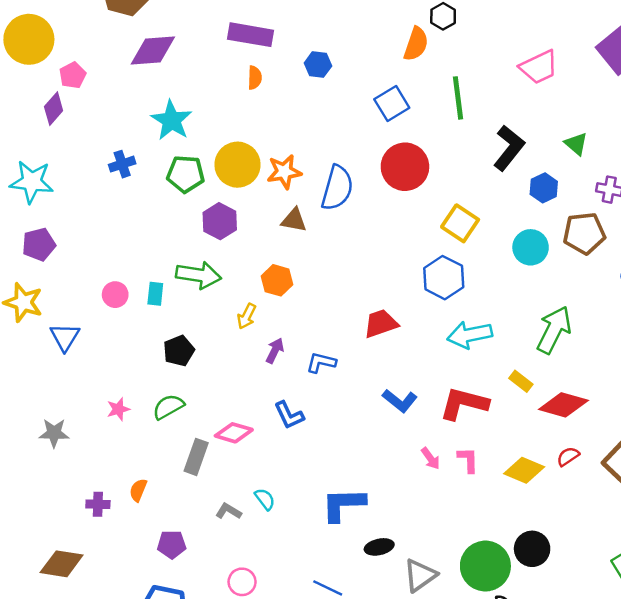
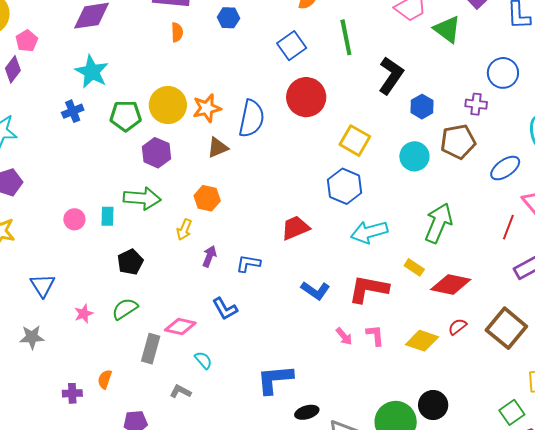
cyan star: (171, 120) -> (92, 72), moved
green triangle: (576, 144) -> (447, 29), moved, size x1.4
brown triangle: (294, 220) -> (218, 148), turned -30
blue triangle: (65, 337) -> (42, 285), moved
cyan semicircle: (265, 499) -> (203, 360), moved

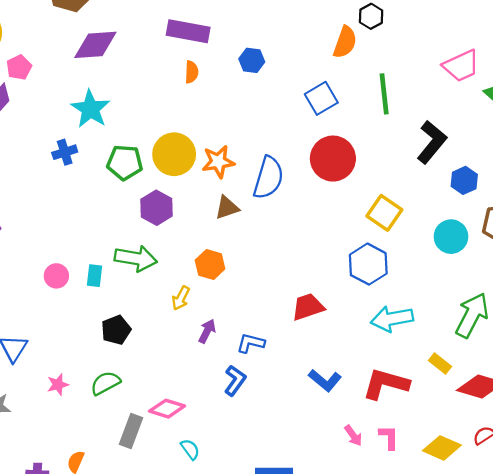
blue L-shape: (225, 309) -> (235, 380), moved, turned -120

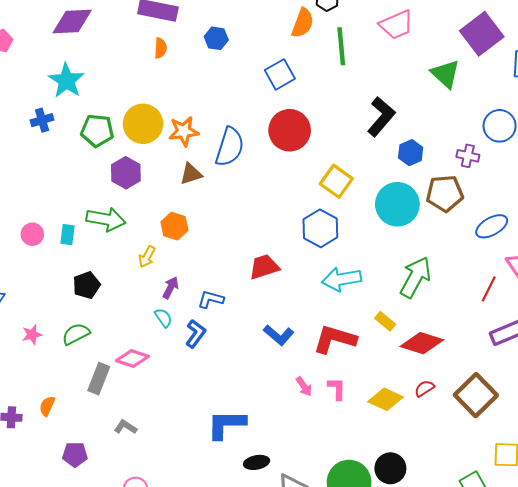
pink trapezoid: (461, 66) -> (396, 25), moved
green line: (384, 94) -> (341, 46), moved
cyan circle: (451, 237) -> (397, 204), size x1.4
cyan semicircle: (190, 449) -> (163, 318), moved

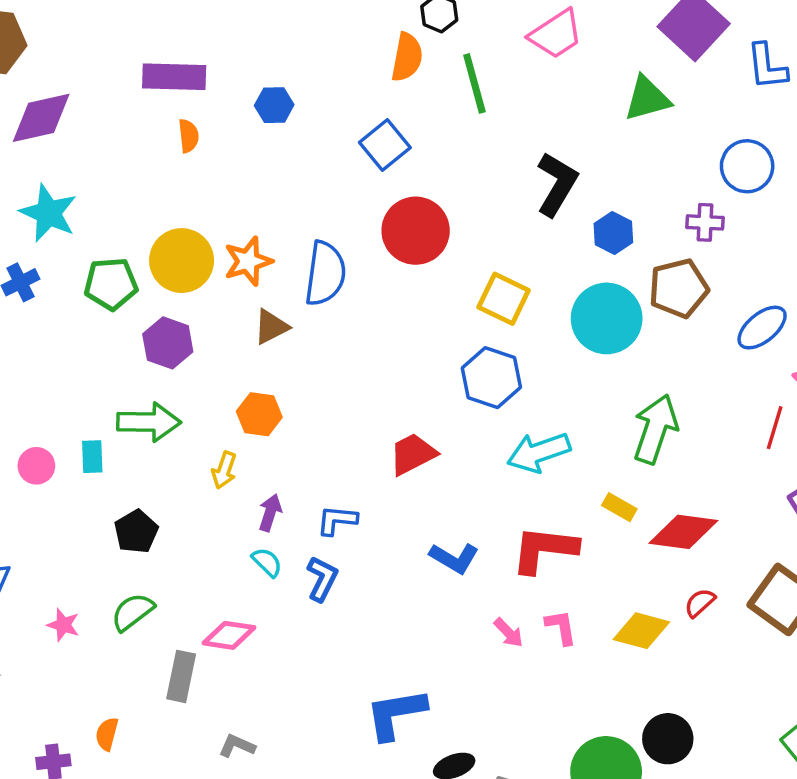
green triangle: (446, 74) -> (647, 99), turned -48
pink star: (32, 335) -> (63, 625), turned -30

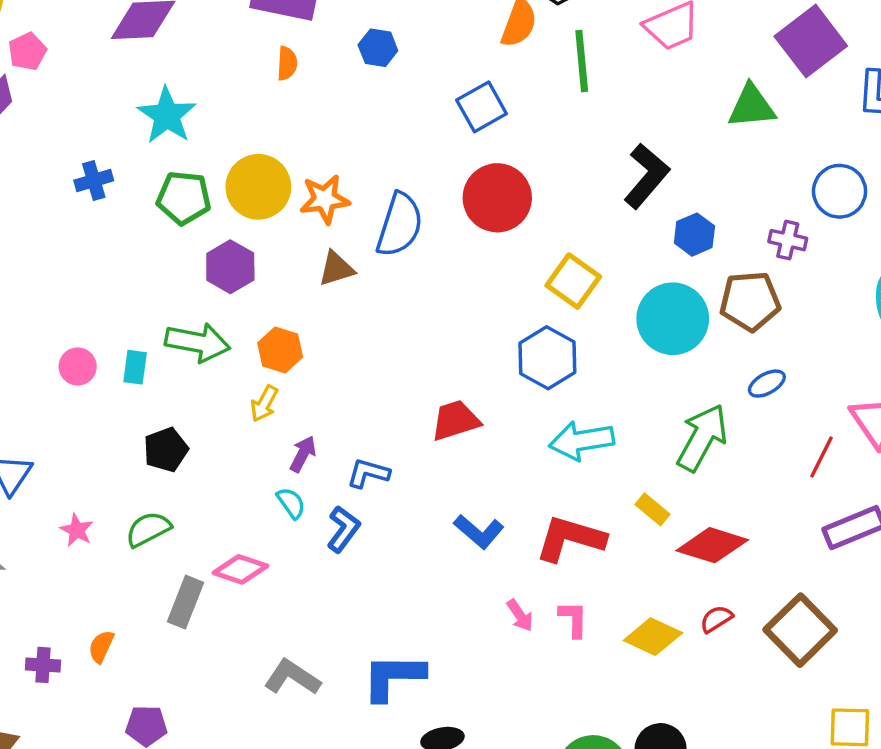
cyan star: (48, 213) -> (167, 115), moved
blue ellipse: (762, 328) -> (767, 384), moved, size x0.7
orange hexagon: (259, 414) -> (280, 350), moved
gray L-shape: (237, 746) -> (292, 677), moved, size x1.5

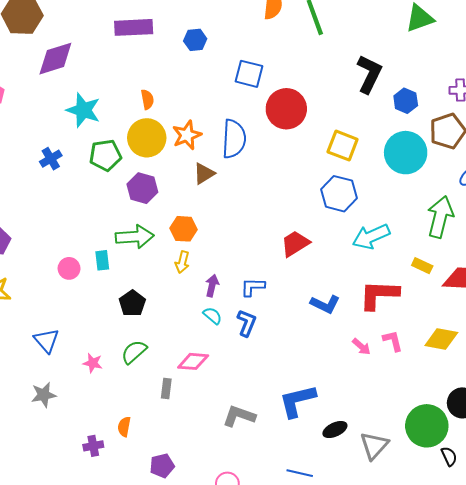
orange semicircle: (287, 63) -> (147, 99), moved
blue square: (482, 107) -> (249, 74), moved, turned -32
gray rectangle: (186, 602) -> (166, 388), size x0.7

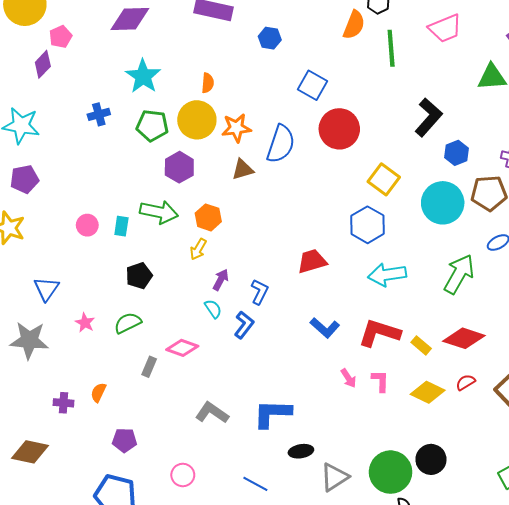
yellow rectangle: (422, 266) -> (421, 345), moved
blue L-shape: (253, 287) -> (259, 292), turned 100
gray star: (44, 395) -> (29, 340), size x1.5

